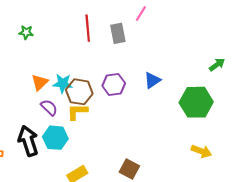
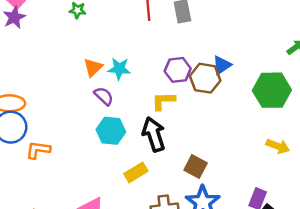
brown hexagon: (79, 92) -> (205, 78), moved
yellow L-shape: (77, 112) -> (163, 101), moved
black arrow: (28, 141) -> (154, 134), moved

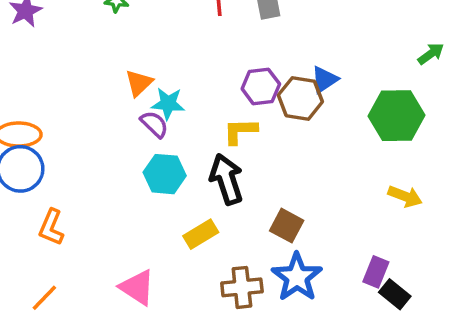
cyan star: (119, 69) -> (168, 104), moved
orange L-shape: (38, 150) -> (51, 227), moved, turned -75

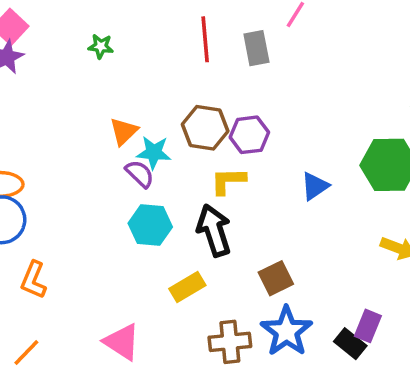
blue triangle: (324, 80) -> (315, 186), moved
brown hexagon: (300, 98) -> (205, 128), moved
brown square: (287, 226) -> (276, 278), turned 36
black rectangle: (395, 294) -> (350, 344), moved

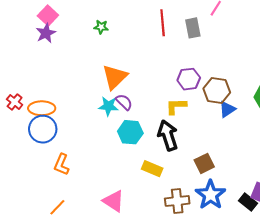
brown hexagon: (205, 128) -> (217, 91), moved
orange triangle: (124, 131) -> (115, 77), size x1.5
cyan star: (154, 153) -> (108, 106), moved
yellow rectangle: (187, 287) -> (152, 169), turned 54

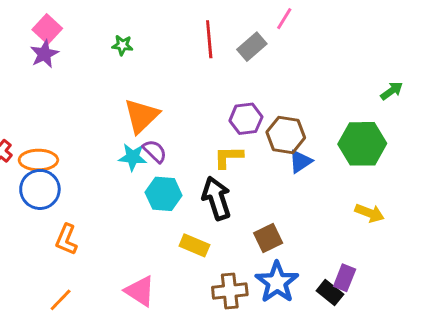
gray rectangle: (193, 28) -> (252, 47), turned 60

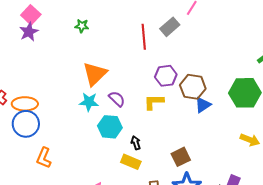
red line: (209, 39) -> (144, 37), moved
purple semicircle: (155, 151) -> (117, 99), moved
black arrow: (217, 198) -> (136, 143), moved, size x0.5

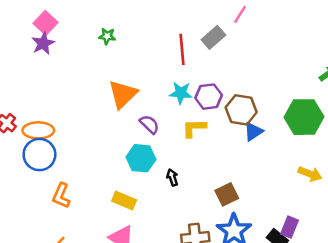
cyan star: (89, 102) -> (181, 93), moved
yellow rectangle: (131, 162) -> (124, 200), moved

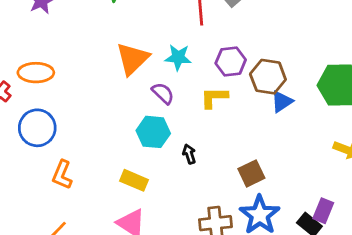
cyan star: (181, 93) -> (178, 57), moved
orange ellipse: (38, 130) -> (36, 73), moved

